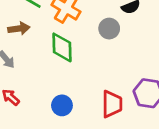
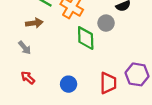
green diamond: (62, 47) -> (86, 38), moved

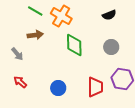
brown arrow: (34, 23) -> (35, 35), moved
gray circle: (106, 23) -> (111, 47), moved

